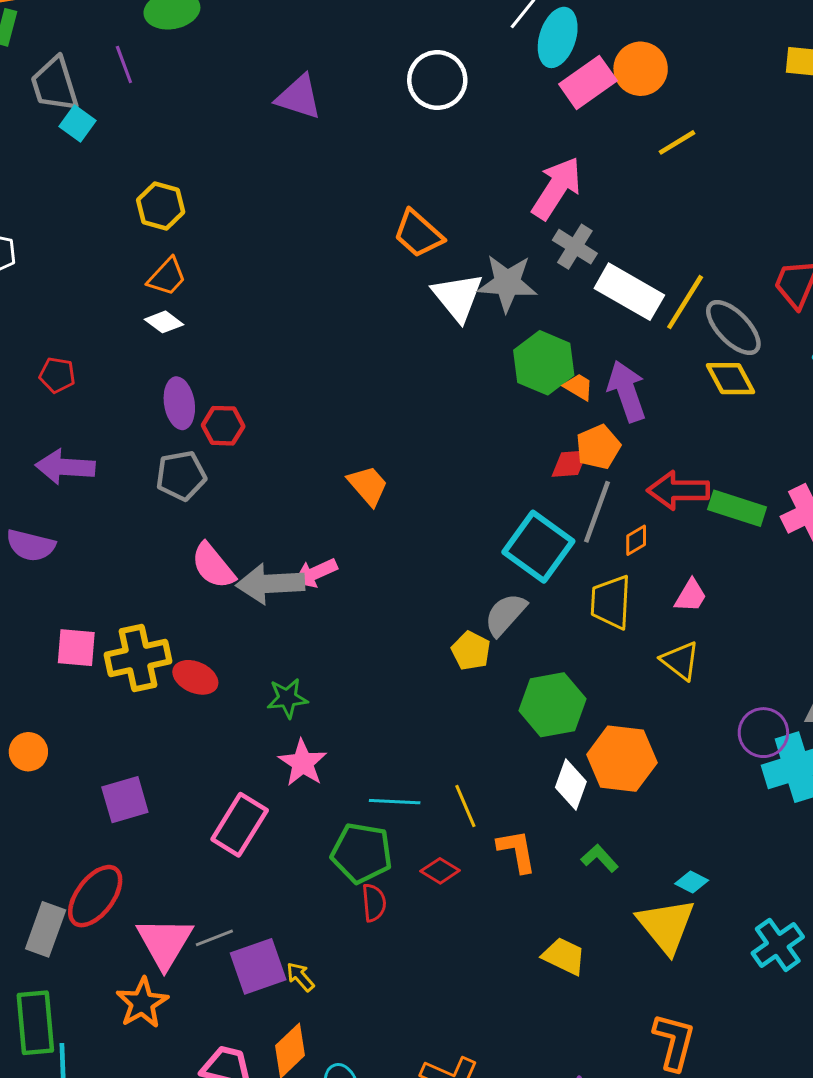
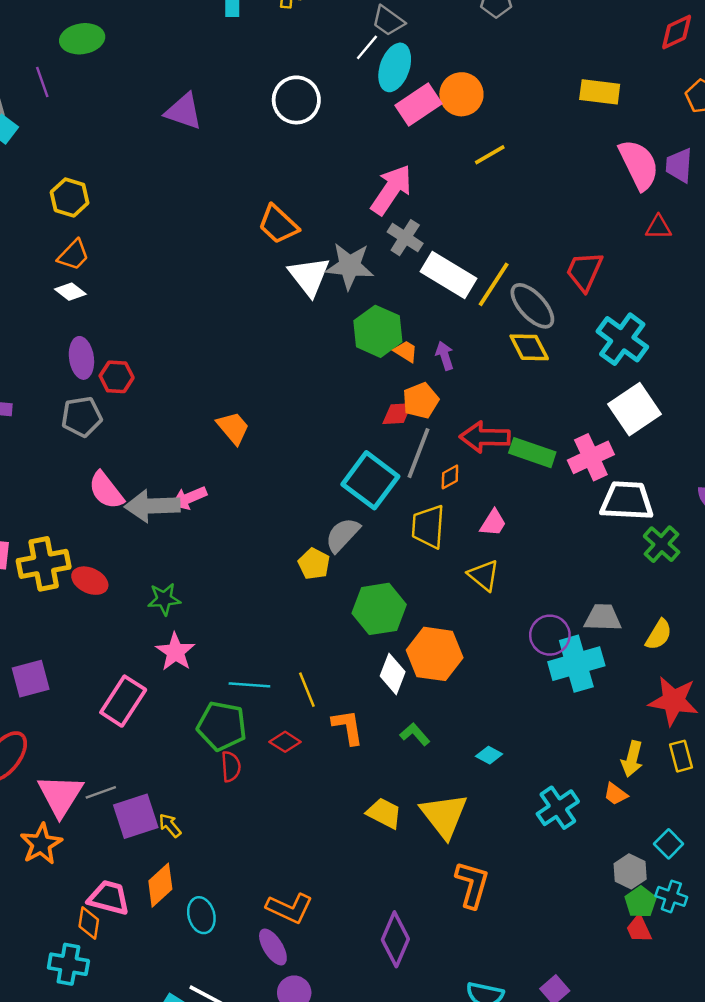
purple arrow: (627, 391) -> (445, 356), size x0.6
yellow triangle: (666, 926) -> (444, 815), moved

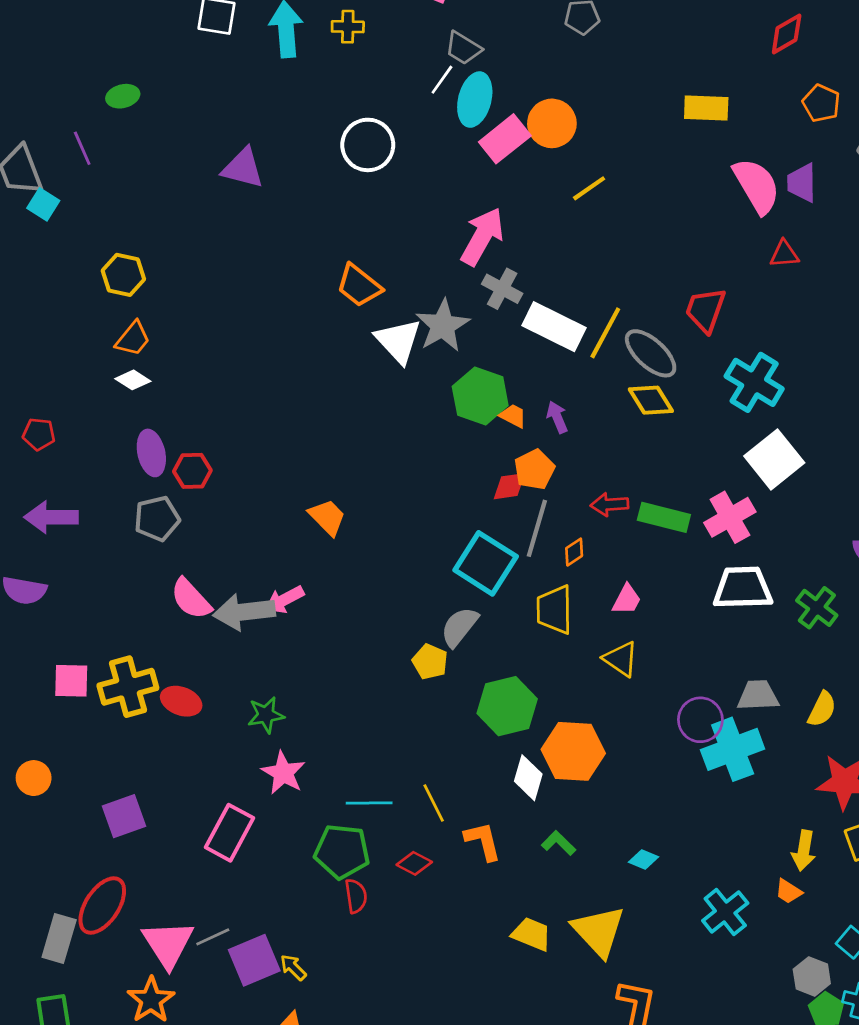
green ellipse: (82, 39) -> (123, 96), size x0.7
gray star: (350, 266) -> (443, 326), turned -30
red arrow: (485, 437) -> (610, 504), size x0.7
white trapezoid: (627, 501) -> (743, 588), moved

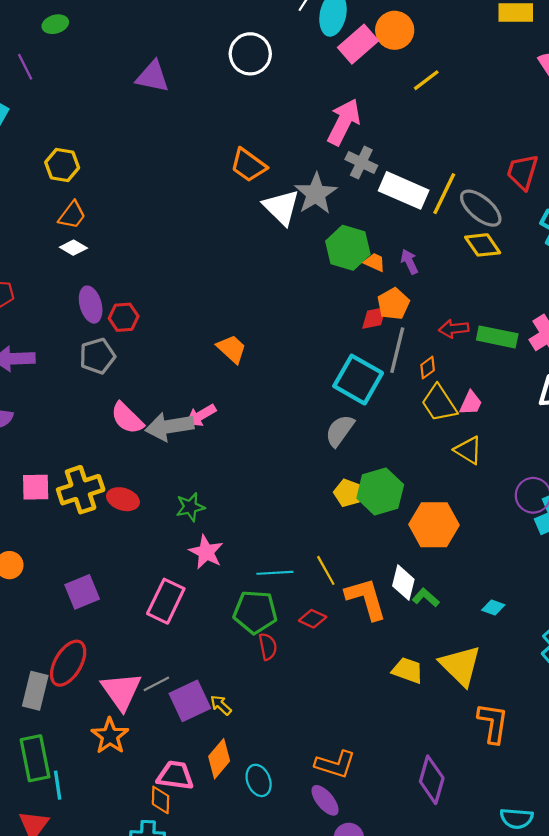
yellow trapezoid: (554, 610) -> (439, 403), moved, turned -30
yellow pentagon: (430, 662) -> (348, 493), moved
white diamond: (528, 778) -> (403, 583), moved
orange L-shape: (483, 841) -> (366, 599), size x1.4

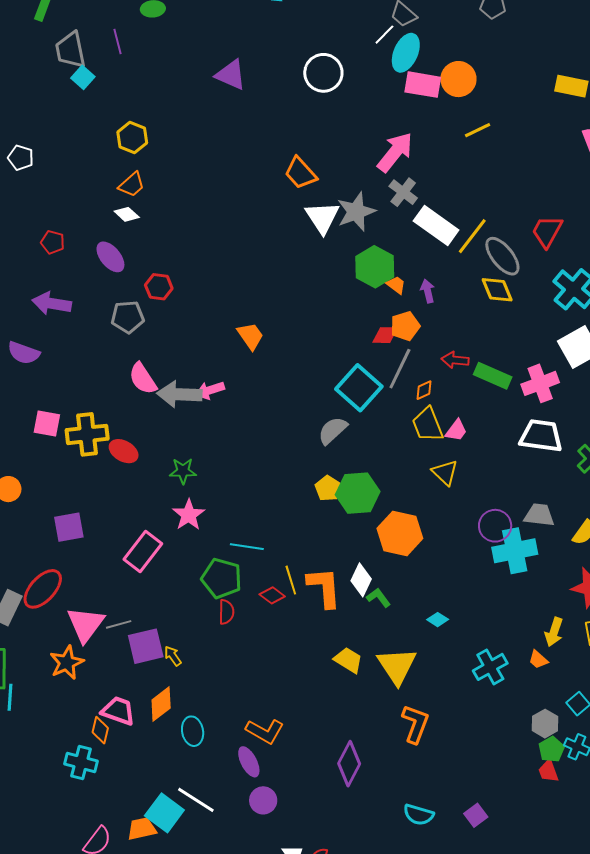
pink rectangle: (358, 44) -> (423, 85), turned 39
purple ellipse: (91, 305) -> (110, 257), moved, turned -36
yellow line: (326, 570) -> (291, 580), moved

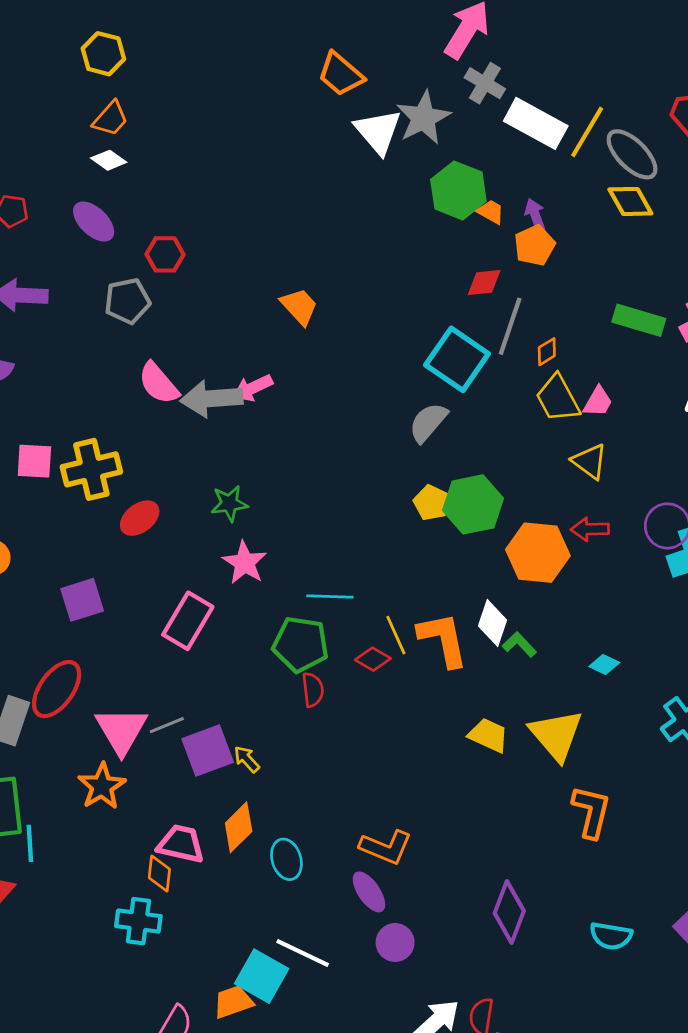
orange pentagon: (405, 326) -> (535, 245), moved
red arrow: (455, 360) -> (590, 529), moved
red ellipse: (124, 451) -> (140, 518), moved, turned -60
purple diamond: (349, 764) -> (509, 912), moved

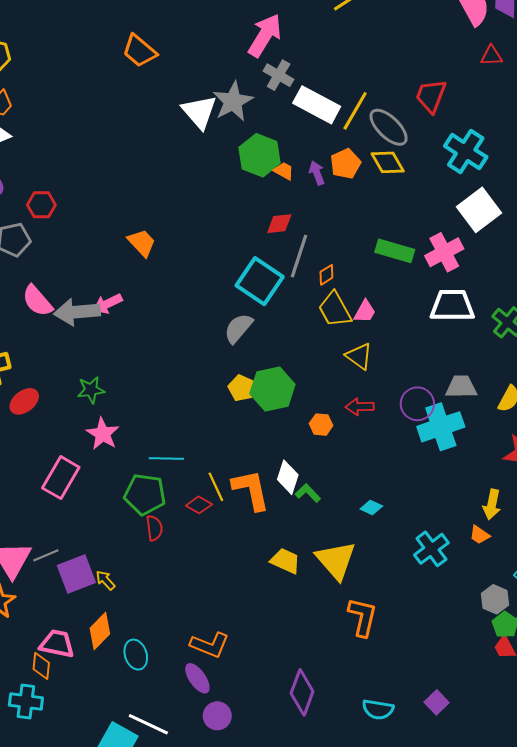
orange trapezoid: (341, 74) -> (139, 51), moved
orange pentagon: (535, 245) -> (345, 164), moved
orange hexagon: (538, 553) -> (321, 425), size x0.5

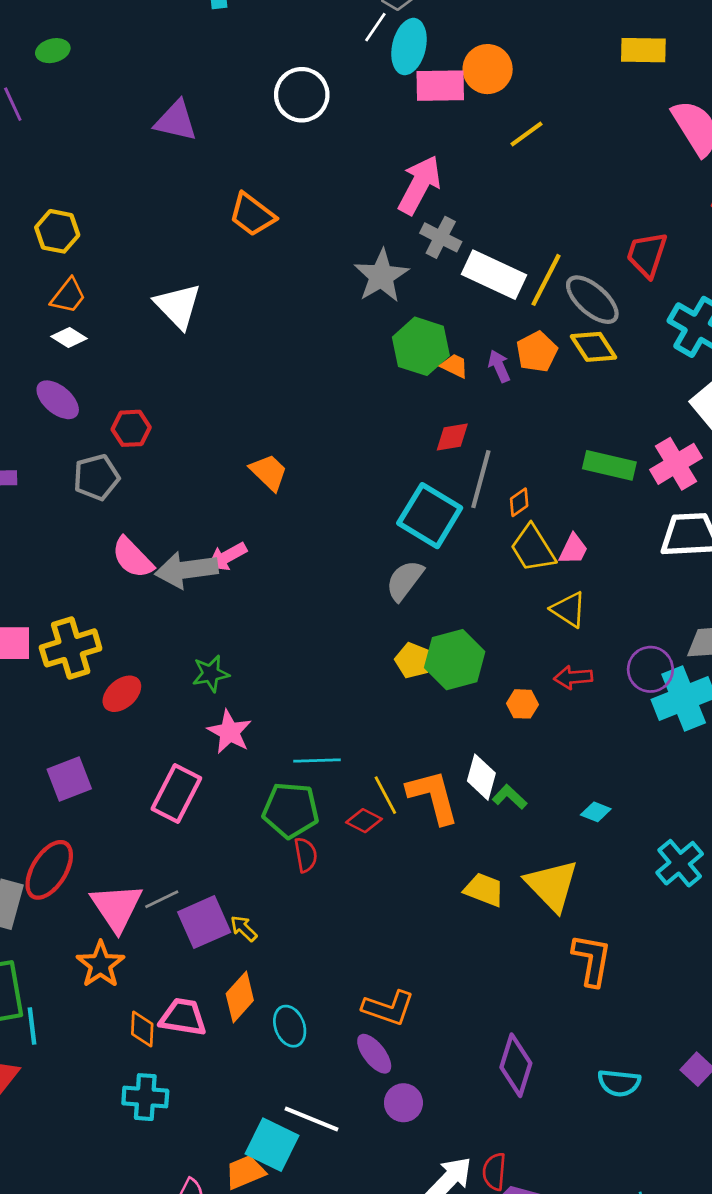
white triangle: (199, 112) -> (178, 306), moved
orange diamond: (41, 666) -> (142, 1029), moved

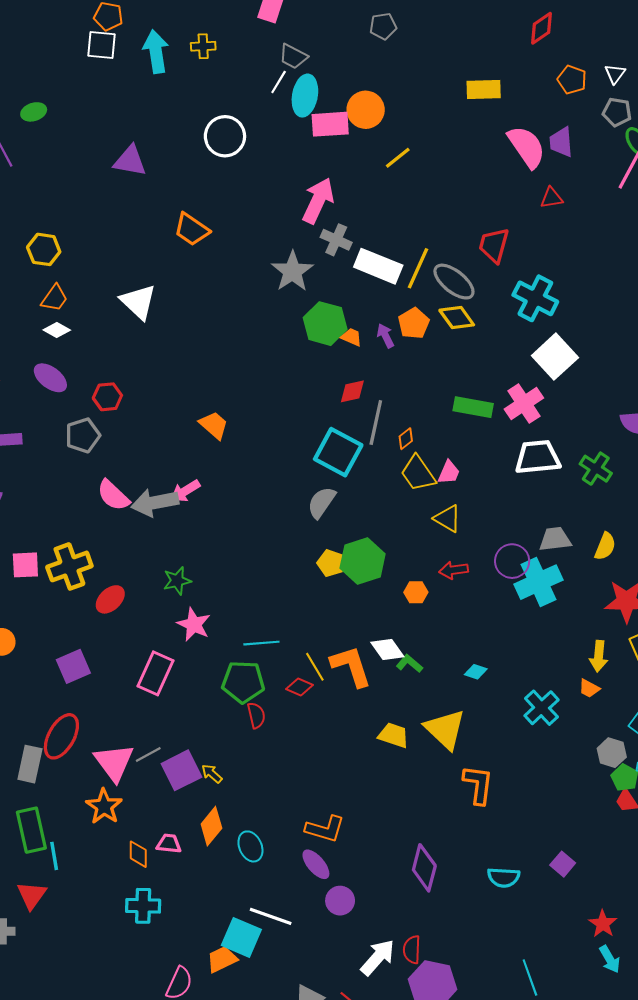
white diamond: (481, 777) -> (387, 650), turned -48
pink trapezoid: (183, 1017) -> (169, 844), size x0.7

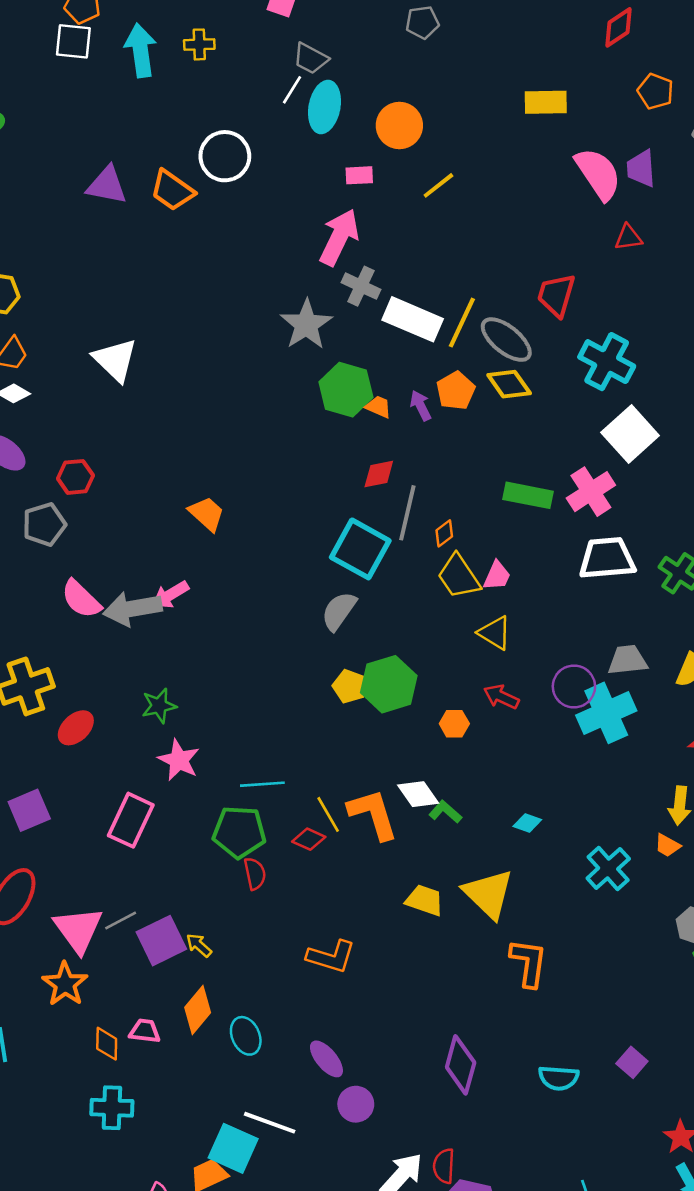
pink rectangle: (330, 124) -> (359, 175), moved, size x0.6
orange trapezoid: (192, 229) -> (172, 190), moved
red arrow: (453, 570) -> (501, 697), turned 32
orange L-shape: (325, 829) -> (331, 957), moved

